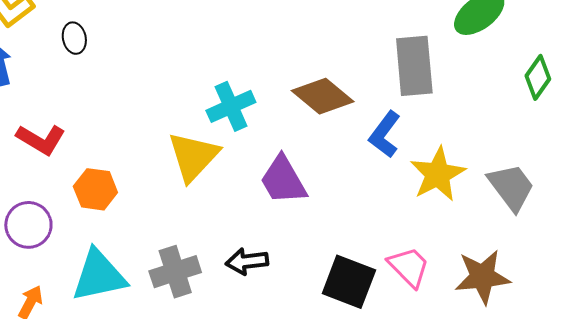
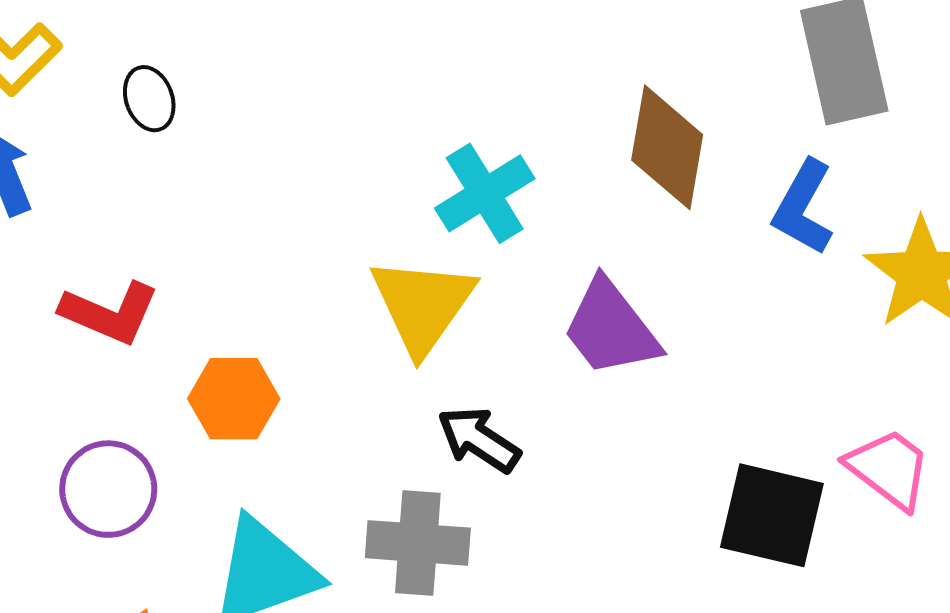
brown diamond: (323, 96) -> (667, 147), turned 68
black arrow: (247, 261) -> (479, 440), moved, turned 48
gray cross: (175, 272) -> (418, 543), turned 30

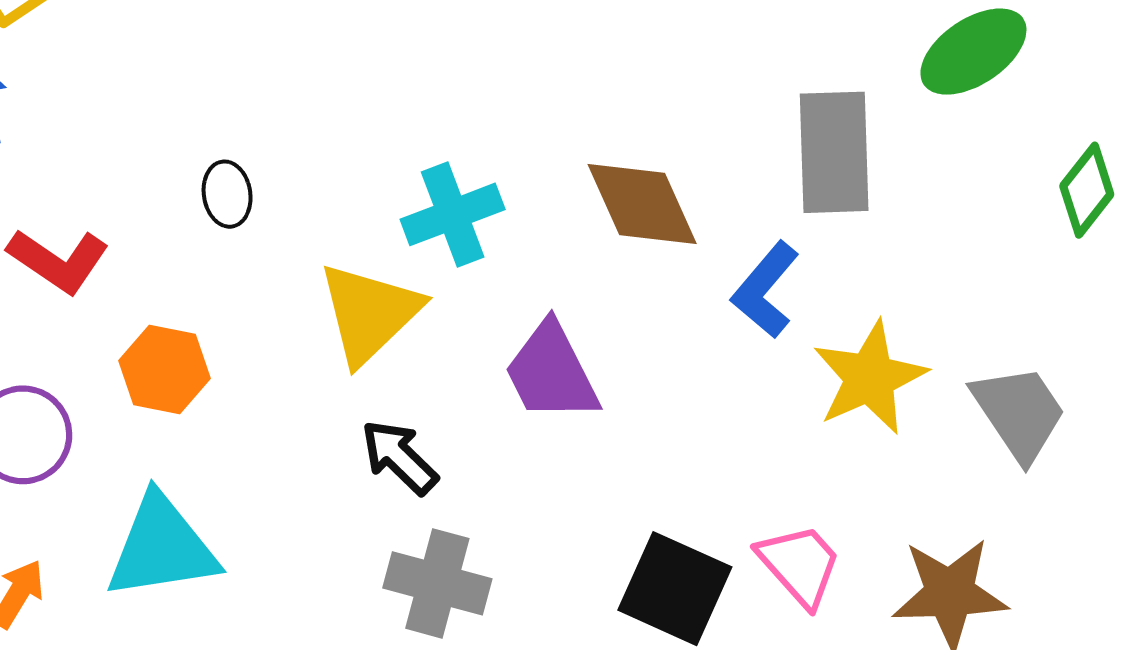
black ellipse: (149, 99) -> (227, 194), moved
brown diamond: (667, 147) -> (642, 204), turned -45
gray cross: (418, 543) -> (437, 583), moved

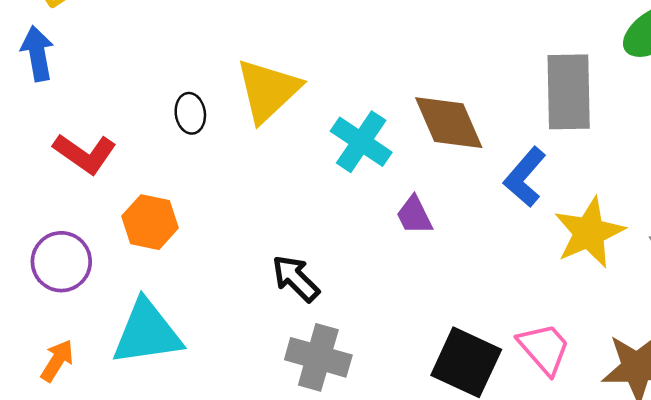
cyan cross: (453, 214) -> (361, 142), moved, turned -36
yellow triangle: (369, 313) -> (268, 90), moved
purple trapezoid: (551, 372) -> (414, 215), moved, size x0.6

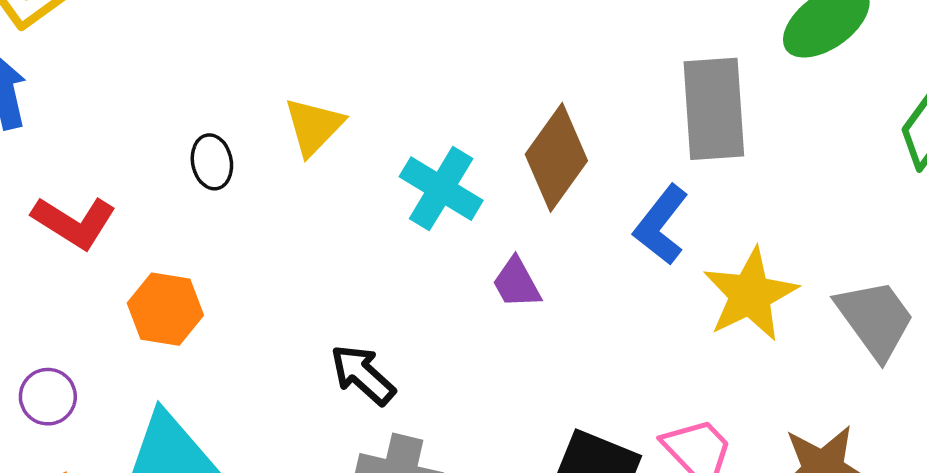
yellow triangle: (268, 90) -> (314, 126), size x0.7
brown diamond: (449, 123) -> (556, 157), turned 62
purple circle: (61, 262) -> (48, 397), moved, size x0.7

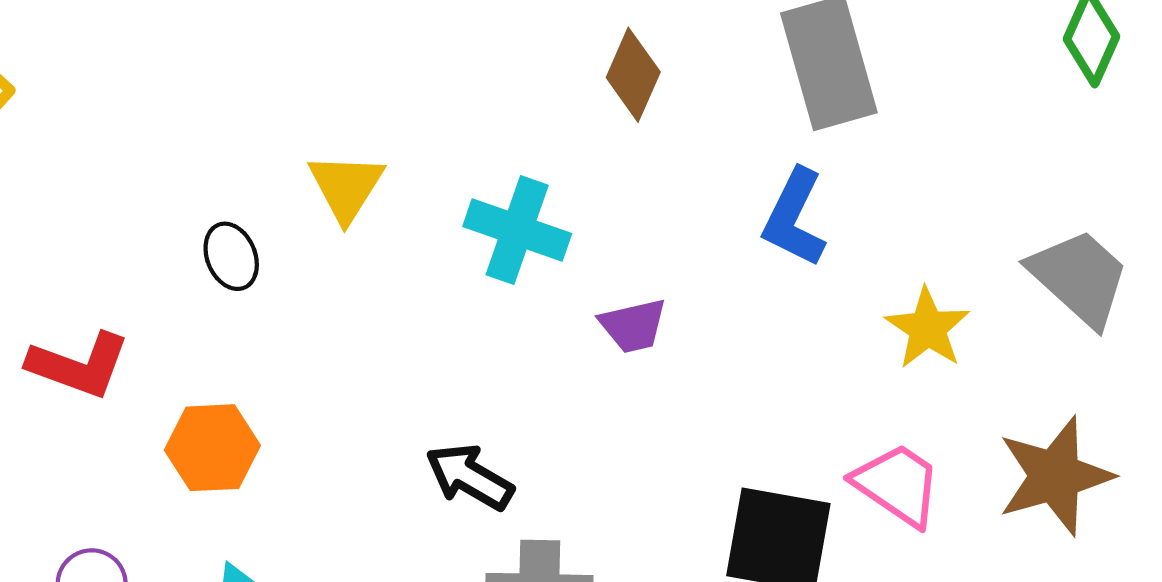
brown diamond: (556, 157) -> (633, 75), moved, size x0.7
purple trapezoid: (517, 283) -> (633, 326), turned -62
yellow star: (750, 295) -> (927, 328), moved, size x0.7

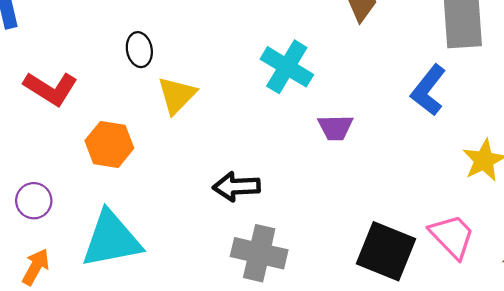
yellow triangle: (346, 187) -> (177, 95), moved
black arrow: (469, 477) -> (236, 187), turned -45

